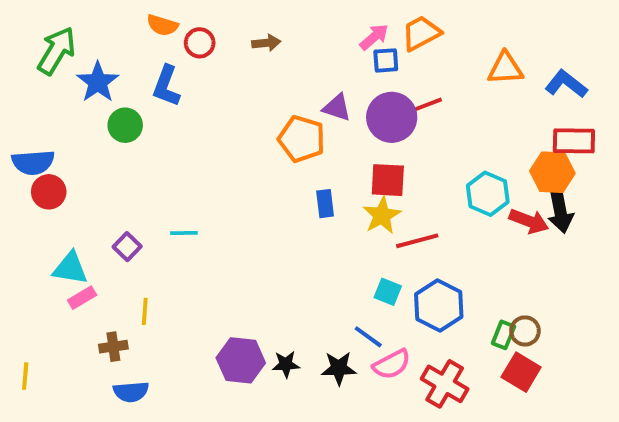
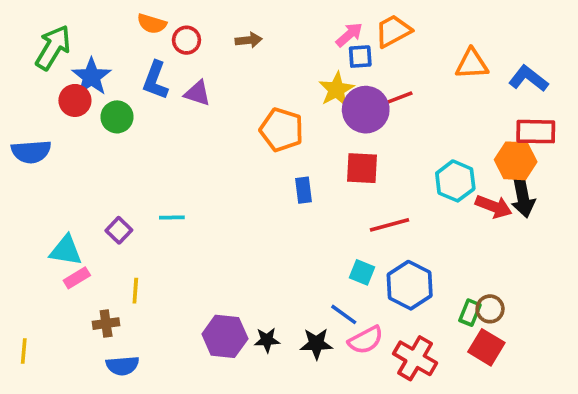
purple triangle: (337, 108) -> (197, 93), moved
red circle: (49, 192) -> (75, 100), moved
yellow star: (382, 215) -> (336, 90), moved

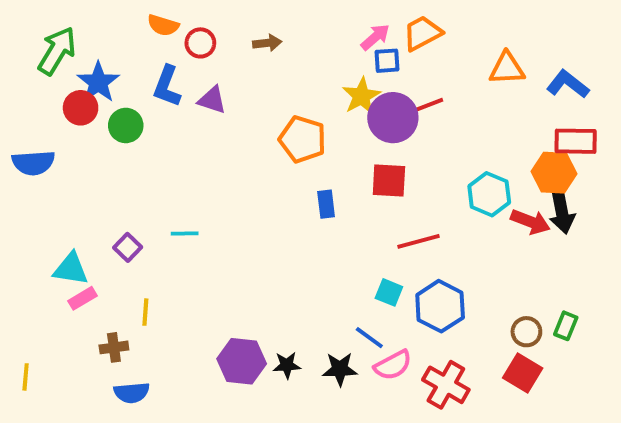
green rectangle: (470, 313) -> (566, 326), moved

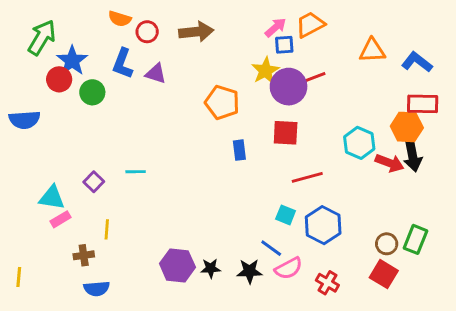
brown arrow: (267, 43) -> (196, 32), size x1.6
green rectangle: (566, 326) -> (415, 239), size x1.4
red cross: (446, 385) -> (327, 283), size x0.7

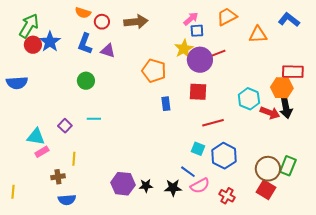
orange trapezoid: (310, 25) -> (227, 17), moved
blue L-shape: (417, 62) -> (289, 20), moved
red circle: (59, 79) -> (33, 45), moved
green circle: (92, 92) -> (86, 81), moved
brown circle: (387, 244) -> (268, 169), size x1.6

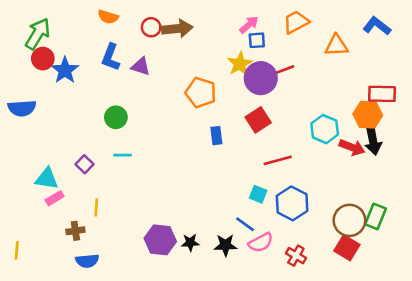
red circle: (102, 22) -> (151, 27), moved
blue star: (50, 42) -> (65, 70), moved
green circle: (86, 81) -> (116, 117), moved
red square: (198, 92) -> (258, 120), turned -36

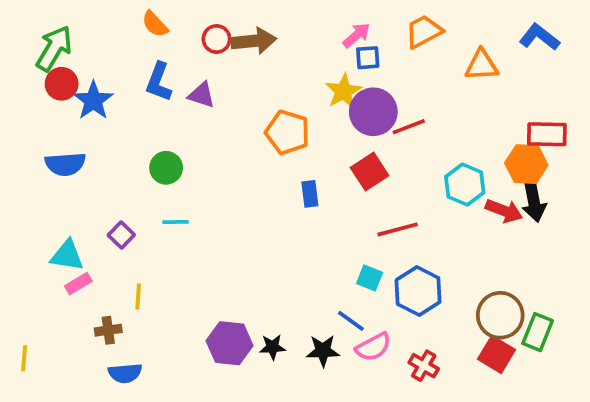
orange semicircle: (108, 17) -> (155, 24), turned 30
red line: (283, 70) -> (409, 127), moved
blue semicircle: (22, 108) -> (65, 164), moved
green rectangle: (376, 216) -> (538, 332), moved

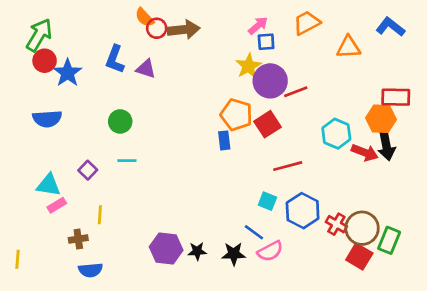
orange semicircle: (155, 24) -> (145, 17), moved
orange pentagon: (287, 132) -> (236, 115), moved
red cross: (424, 366) -> (336, 224), moved

